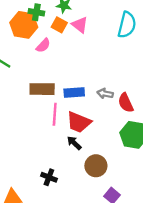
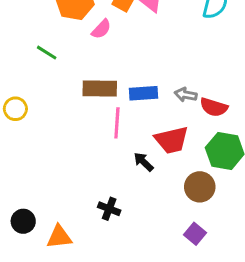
red semicircle: (126, 103) -> (214, 107), turned -48
red trapezoid: (79, 122) -> (172, 140), moved, turned -35
brown circle: (96, 166) -> (200, 187), moved

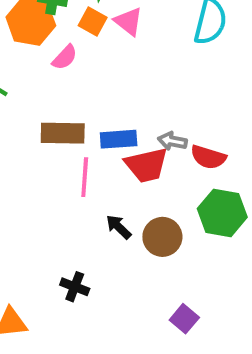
red trapezoid: (172, 140) -> (146, 165), moved
brown circle: (200, 187) -> (162, 237), moved

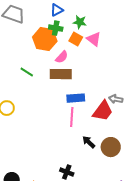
brown rectangle: (63, 133) -> (61, 74), moved
blue rectangle: (119, 139) -> (76, 98), moved
red trapezoid: (146, 165) -> (103, 111), turned -40

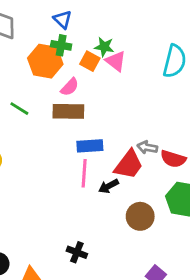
blue triangle: (57, 10) -> (63, 19), turned -48
green star: (80, 22) -> (104, 47), moved
black arrow: (89, 142) -> (109, 186), moved, turned -72

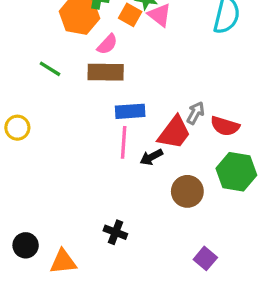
gray arrow: (147, 147) -> (196, 113), turned 108

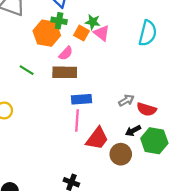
gray arrow: (196, 113) -> (126, 100), turned 32
red trapezoid: (174, 133) -> (97, 138), moved
black arrow: (151, 157) -> (133, 131), moved

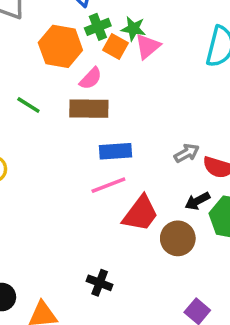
green cross: (59, 21) -> (98, 27), moved, turned -32
pink triangle: (102, 33) -> (148, 46), turned 42
pink line: (77, 121) -> (108, 185), turned 65

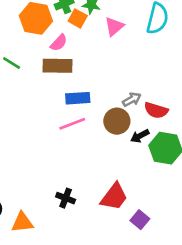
pink triangle: (148, 46) -> (114, 27), moved
red trapezoid: (140, 213) -> (114, 197), moved
brown circle: (178, 238) -> (117, 121), moved

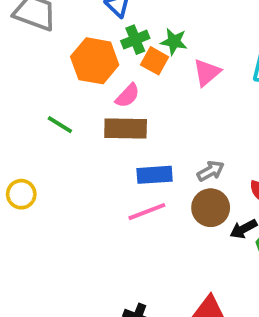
gray arrow: (132, 99) -> (211, 171), moved

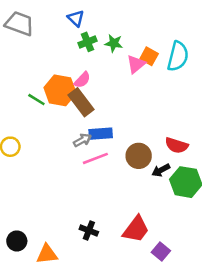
orange hexagon: (95, 61) -> (60, 90), moved
orange square: (155, 61) -> (149, 56), moved
brown rectangle: (126, 128) -> (81, 102), turned 52
gray arrow: (211, 171) -> (82, 140), moved

